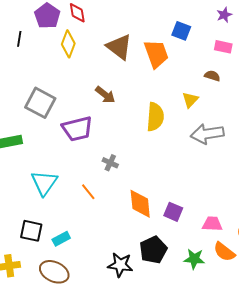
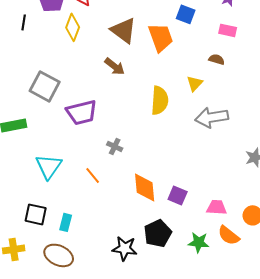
brown arrow: (105, 95) -> (115, 66), moved
cyan rectangle: (61, 239) -> (66, 222), turned -48

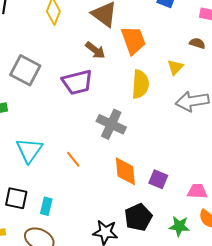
orange trapezoid: (161, 37) -> (133, 40), moved
purple trapezoid: (82, 112) -> (77, 82), moved
gray cross: (115, 146) -> (111, 124), moved, size x1.8

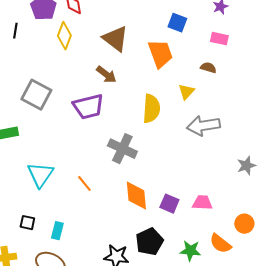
orange trapezoid: (133, 40) -> (160, 54), moved
pink trapezoid: (197, 191) -> (202, 203), moved
black square: (16, 198) -> (27, 223), size x0.7

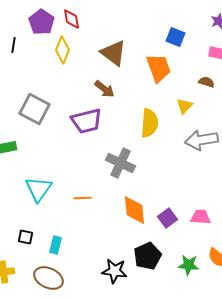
orange line: (84, 184) -> (82, 198), turned -54
purple square: (169, 204) -> (167, 218), turned 30

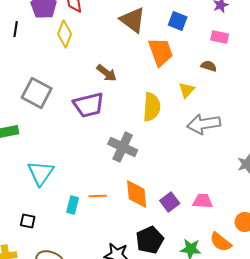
brown triangle: (113, 53) -> (133, 20), moved
orange line: (82, 198) -> (98, 196), moved
cyan rectangle: (55, 245) -> (73, 205), moved

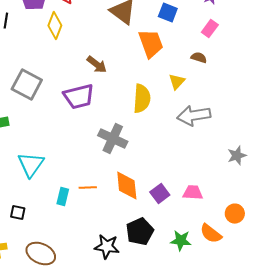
pink rectangle: (220, 37) -> (210, 29), turned -66

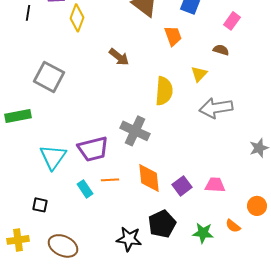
orange trapezoid: (151, 44) -> (173, 36), size x0.7
purple trapezoid: (79, 97) -> (93, 149), moved
cyan rectangle: (63, 197) -> (85, 189), turned -48
orange semicircle: (211, 234) -> (233, 226), size x0.7

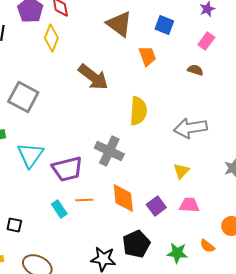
brown arrow: (119, 57) -> (93, 77), size x1.5
yellow triangle: (199, 74) -> (181, 171), moved
cyan triangle: (53, 157) -> (30, 155), moved

